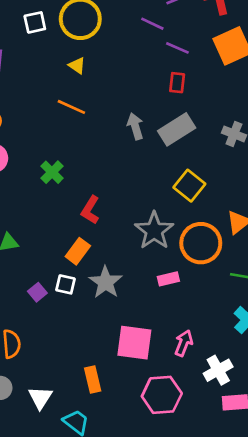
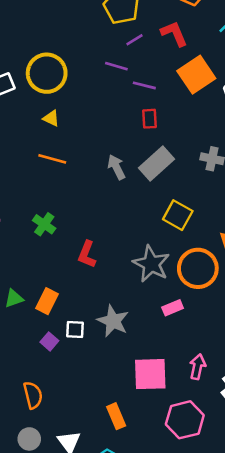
orange rectangle: (78, 251) -> (47, 301), moved

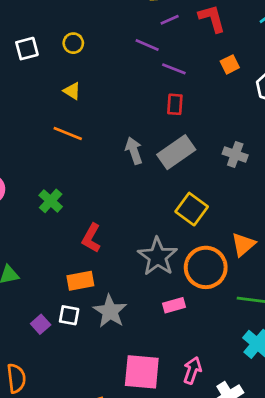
yellow circle: (47, 73) -> (73, 43), size x0.5
orange square: (196, 75) -> (230, 64), size x0.5
orange rectangle: (47, 301) -> (80, 281), moved, turned 45

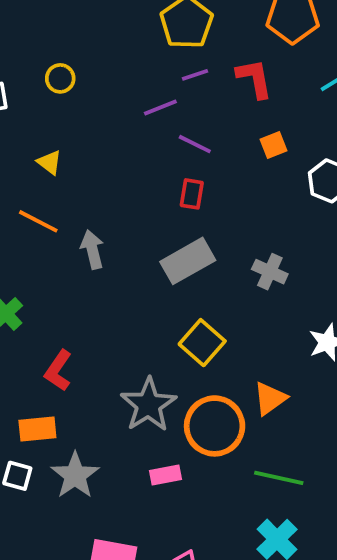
yellow circle: (73, 43) -> (60, 78), moved
purple line: (147, 45) -> (160, 107), turned -50
gray arrow: (134, 151) -> (92, 250), moved

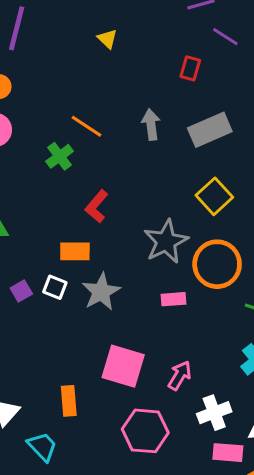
red rectangle: (192, 194) -> (190, 68), moved
orange line: (38, 221) -> (86, 126), moved
gray arrow: (92, 250) -> (151, 125), moved

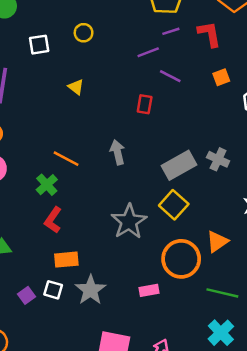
gray rectangle: (210, 130) -> (179, 165), moved
red L-shape: (97, 206) -> (53, 220), moved
gray star: (166, 242) -> (129, 222), moved

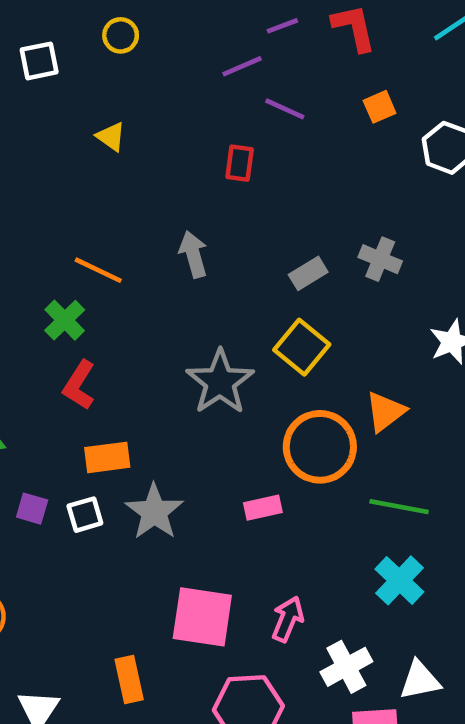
gray rectangle: (179, 165) -> (308, 273), size x0.6
white square: (53, 290) -> (85, 515), turned -30
purple square: (27, 295) -> (32, 509), moved, turned -35

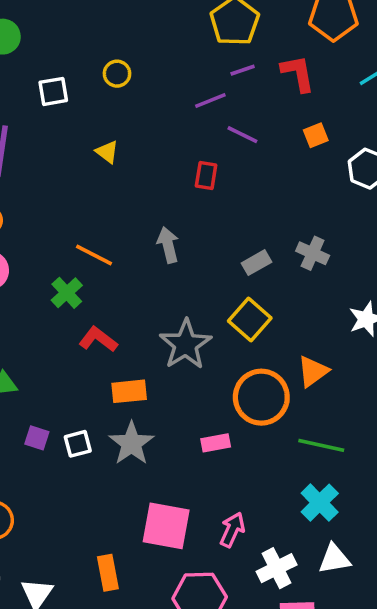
red L-shape: (79, 385) -> (98, 339), moved, turned 93
orange rectangle: (107, 457) -> (129, 391), moved
white triangle: (420, 680) -> (334, 559), moved

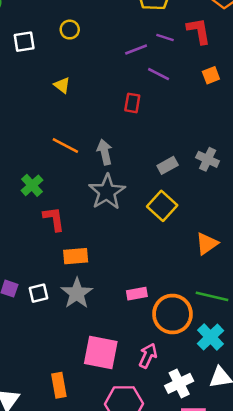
purple line: (243, 70) -> (165, 37), moved, turned 36
orange line: (94, 255) -> (65, 146), moved
red L-shape: (98, 339) -> (54, 219), turned 44
gray star: (186, 344) -> (107, 192), moved
orange circle: (261, 397) -> (172, 314), moved

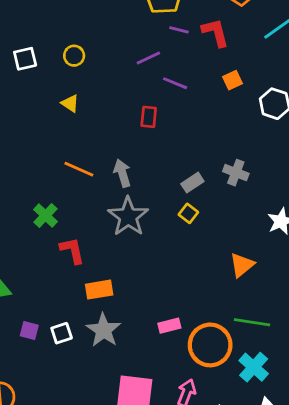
yellow circle: (70, 30) -> (74, 56), moved
purple line: (165, 37) -> (179, 30), moved
yellow square: (162, 206) -> (188, 213), moved, size x0.6

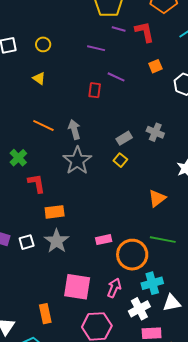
purple line: (148, 58) -> (96, 48), turned 36
purple line: (175, 83) -> (116, 77), moved
cyan cross: (254, 367) -> (152, 283), moved, turned 30

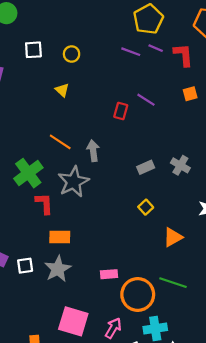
purple line: (96, 48) -> (131, 52), moved
green cross: (18, 158) -> (28, 173), size x1.5
yellow square: (120, 160) -> (146, 207), moved
gray star: (77, 161) -> (73, 182), moved

